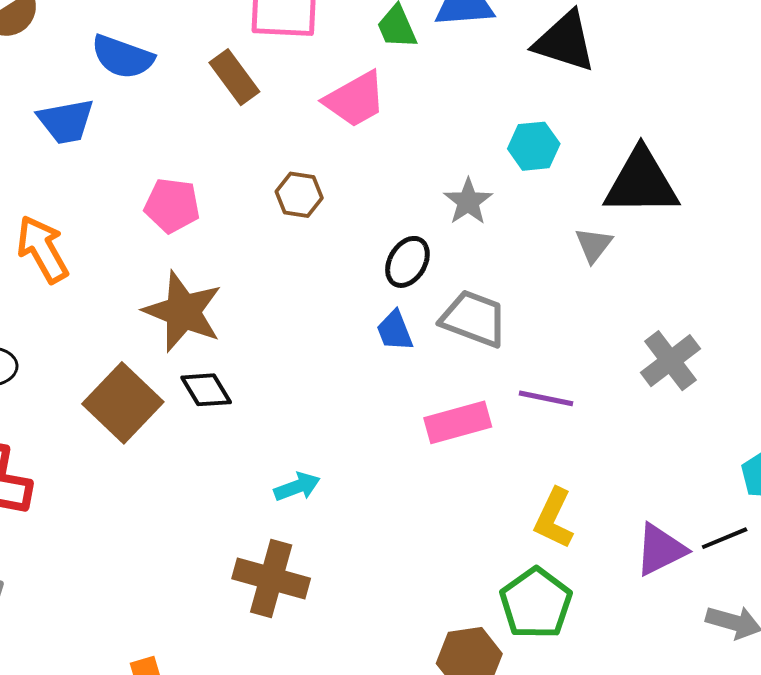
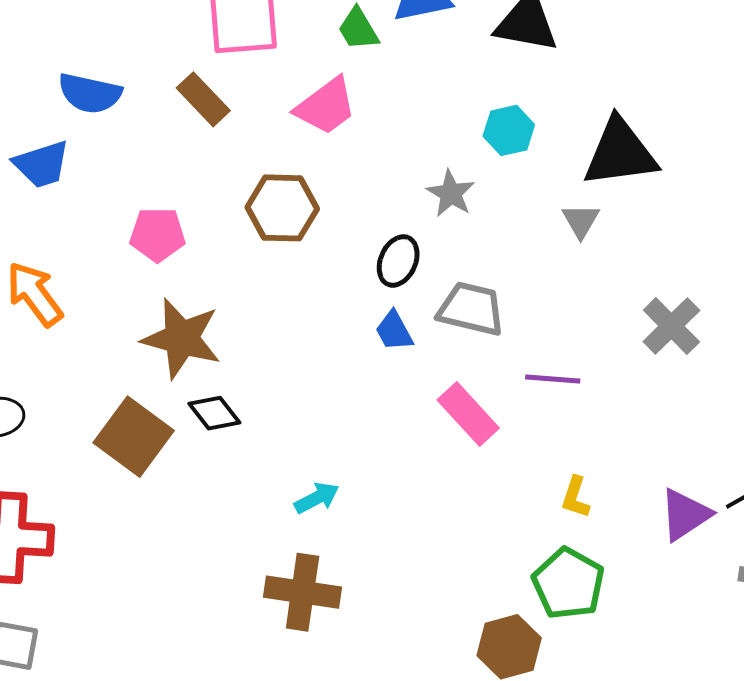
brown hexagon: (299, 195) -> (282, 208), size x1.5
pink rectangle: (458, 422) -> (468, 414), turned 70
yellow L-shape: (554, 518) -> (575, 497), size x0.7

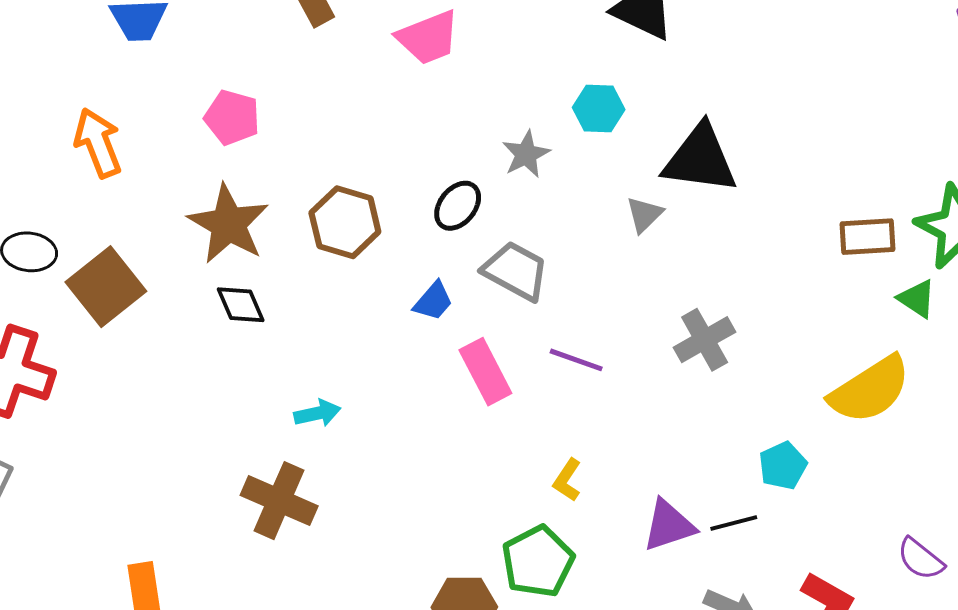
brown hexagon: (282, 208) -> (345, 222), moved
blue trapezoid: (394, 331) -> (433, 301), moved, turned -126
brown square: (134, 437) -> (106, 287), moved

